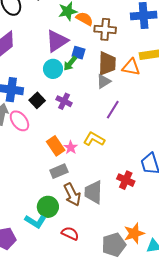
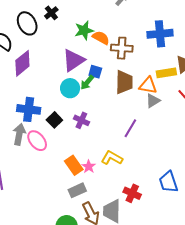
gray triangle: (104, 81) -> (153, 101), moved
red cross: (126, 180) -> (132, 193), moved

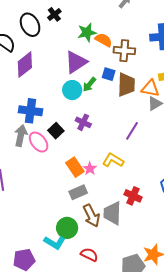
blue square: (95, 72) -> (109, 74), moved
black square: (54, 120) -> (56, 131), moved

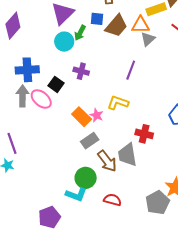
brown trapezoid: (126, 85) -> (116, 26), turned 50

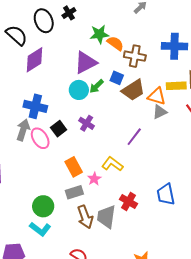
pink star: (97, 115) -> (94, 179), moved
green circle: (86, 178) -> (43, 206), moved
cyan L-shape: (76, 195) -> (40, 229), moved

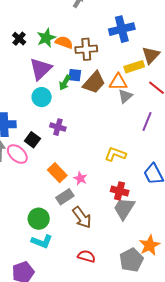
black cross: (69, 13) -> (19, 39), moved
green arrow: (97, 86) -> (65, 83), moved
purple line: (134, 137) -> (147, 121), moved
yellow L-shape: (112, 164) -> (115, 154), moved
gray trapezoid: (106, 217) -> (124, 209), moved, turned 40

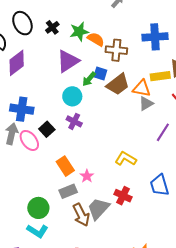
cyan circle: (42, 97) -> (72, 96), moved
gray trapezoid: (124, 209) -> (98, 209), moved

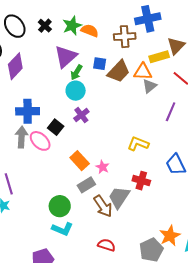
brown cross: (116, 50) -> (125, 37), moved
green arrow: (89, 79) -> (76, 72), moved
purple cross: (74, 121) -> (81, 115), turned 35

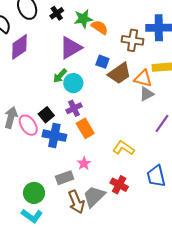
green arrow: (76, 72) -> (60, 76), moved
blue cross: (28, 111) -> (54, 136), moved
orange rectangle: (80, 161) -> (85, 128), moved

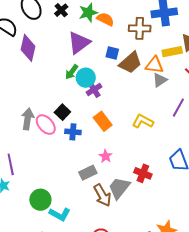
purple diamond: (19, 47) -> (28, 48), turned -36
purple cross: (74, 108) -> (94, 89), moved
blue cross: (54, 136) -> (73, 132), size x0.7
yellow L-shape: (124, 148) -> (143, 121), moved
green circle: (34, 193) -> (40, 200), moved

